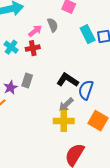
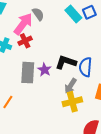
pink arrow: (35, 31) -> (23, 24), size x1.6
gray rectangle: (27, 80) -> (28, 73), size x1.5
purple star: (11, 87) -> (44, 70), moved

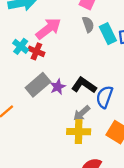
gray semicircle: (38, 14) -> (88, 24), moved
red cross: (25, 41) -> (36, 51), moved, turned 32
gray rectangle: (28, 73) -> (38, 85), turned 30

